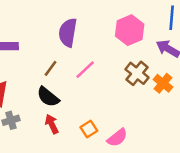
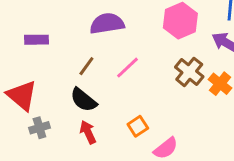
purple semicircle: (68, 33) -> (107, 24), turned 72
orange square: (89, 129) -> (138, 126), moved

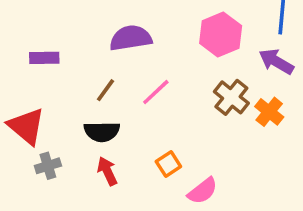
black semicircle: (84, 100) -> (102, 132), turned -40

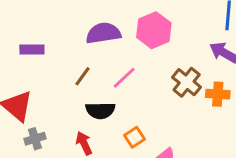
pink hexagon: (221, 34) -> (154, 30), moved
orange cross: (269, 112) -> (218, 94), turned -35
black semicircle: (102, 132) -> (100, 110), moved

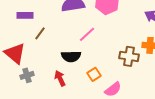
brown line: (83, 76) -> (40, 33), moved
brown cross: (187, 82) -> (129, 56), moved, turned -30

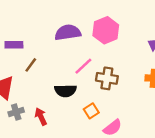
brown cross: (129, 56) -> (107, 78), moved
red arrow: (60, 78) -> (41, 116), moved

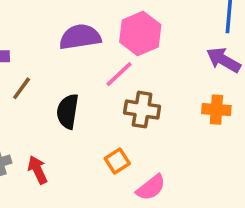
pink line: (83, 66) -> (119, 74), moved
black semicircle: (65, 91) -> (68, 111), moved, turned 100

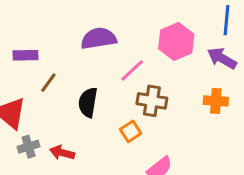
pink hexagon: (140, 33) -> (176, 41), moved
orange square: (117, 161) -> (131, 131), moved
red arrow: (38, 170) -> (62, 153), turned -50

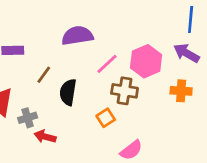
pink hexagon: (176, 41) -> (146, 61), moved
brown line: (48, 83) -> (44, 75), moved
gray cross: (29, 147) -> (28, 118), moved

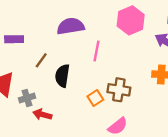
pink hexagon: (146, 61) -> (131, 20), moved
pink line: (107, 64) -> (97, 51), turned -36
brown cross: (125, 91) -> (119, 90), moved

